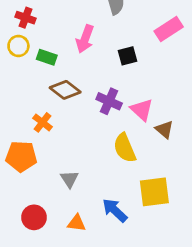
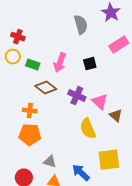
pink arrow: (85, 39) -> (60, 63), moved
orange cross: (42, 122) -> (30, 111), turned -32
orange pentagon: (21, 156) -> (30, 135), moved
gray triangle: (69, 179) -> (50, 162), moved, turned -40

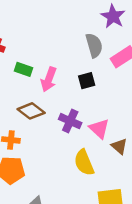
gray semicircle: (81, 25) -> (94, 45), moved
green rectangle: (33, 65) -> (24, 69), moved

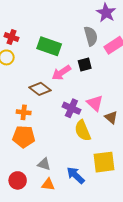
green rectangle: (24, 69) -> (49, 46), moved, size x1.6
pink arrow: (49, 79) -> (61, 73), moved, turned 36
purple cross: (70, 121) -> (71, 108), moved

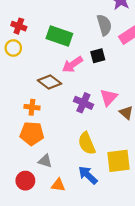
pink triangle: (95, 103) -> (109, 97), turned 30
yellow semicircle: (83, 131) -> (87, 143), moved
gray triangle: (44, 164) -> (45, 161), moved

